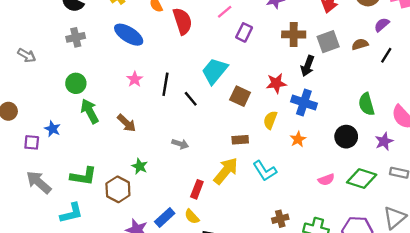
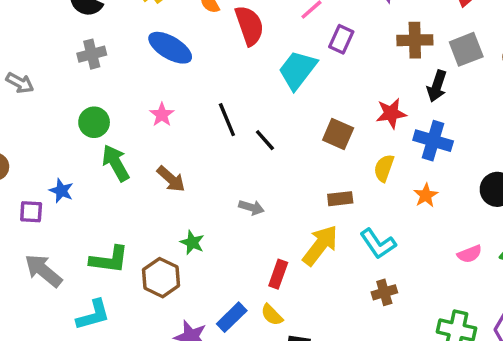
cyan trapezoid: (215, 71) -> (298, 70), moved
pink star: (135, 79) -> (162, 115), moved
black line: (165, 84) -> (227, 120), turned -30
brown cross: (280, 219) -> (384, 292), moved

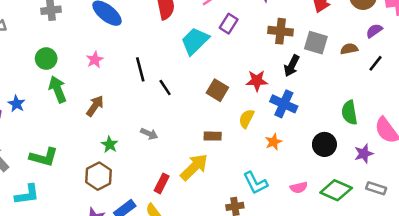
gray square: (466, 49) -> (316, 43), turned 30
brown arrow: (171, 179) -> (95, 106), turned -105
green star: (192, 242) -> (110, 145), moved
cyan L-shape: (378, 244) -> (255, 183), moved
brown hexagon: (161, 278) -> (98, 176), moved

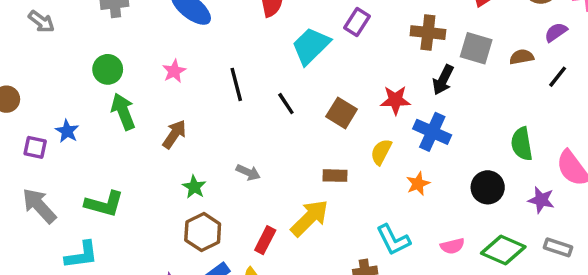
black line: (165, 87) -> (286, 104), moved
purple star: (364, 154) -> (541, 200), turned 30
brown hexagon: (98, 176) -> (203, 232), moved

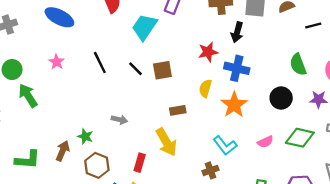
black line: (558, 77) -> (313, 25), moved, turned 49
brown square: (342, 113) -> (162, 70), moved, turned -30
brown arrow: (174, 134) -> (63, 151), moved
orange star: (418, 184) -> (234, 105), size x1.6
yellow arrow: (310, 218) -> (166, 142), turned 116

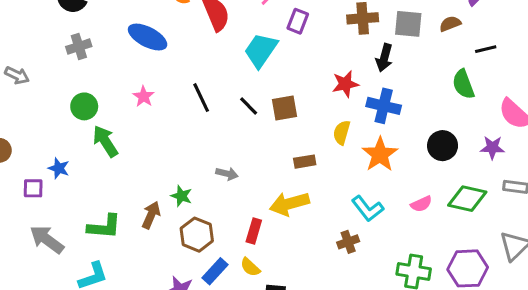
green semicircle: (298, 65) -> (463, 84), moved
yellow arrow: (166, 142) -> (289, 204), turned 104

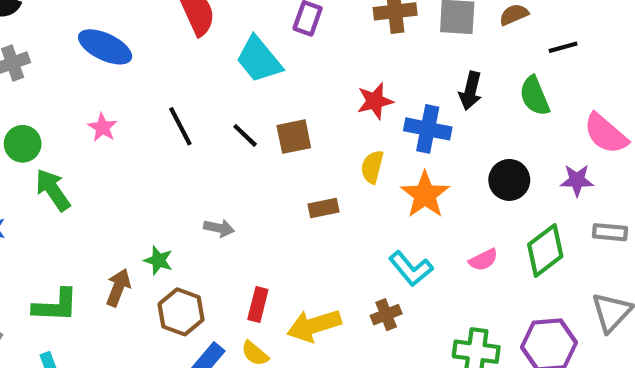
cyan trapezoid: (261, 50) -> (259, 59), turned -72
black arrow: (384, 58) -> (470, 91), moved
green diamond: (467, 199) -> (545, 250), turned -48
yellow arrow: (289, 204) -> (314, 326), moved

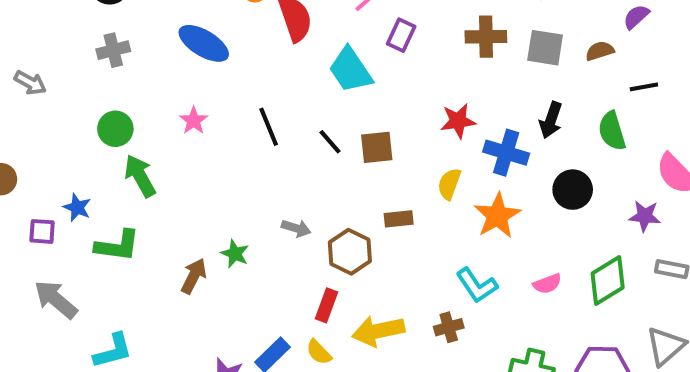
black circle: (509, 180) -> (573, 190), moved
green L-shape: (56, 306) -> (117, 246), moved
brown hexagon: (181, 312) -> (350, 252), moved

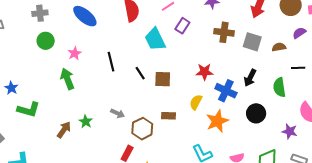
green circle: (115, 129) -> (46, 41), moved
green arrow: (140, 176) -> (67, 79), moved

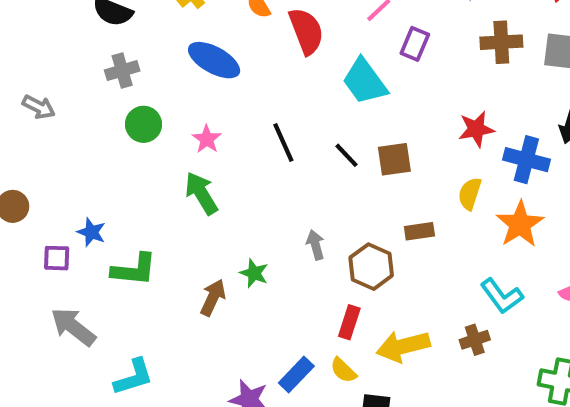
gray arrow: (118, 113) -> (315, 245), turned -120

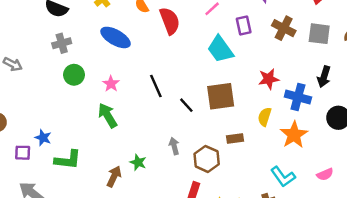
brown cross: (501, 42) -> (284, 28), turned 30
purple rectangle: (415, 44) -> (244, 26), moved, turned -36
cyan trapezoid: (365, 81) -> (220, 49), moved
black line: (347, 155) -> (186, 105), moved
brown square: (394, 159) -> (221, 96), size x1.4

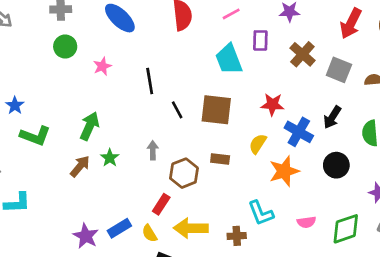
green arrow: (108, 115) -> (89, 126), moved, turned 40

